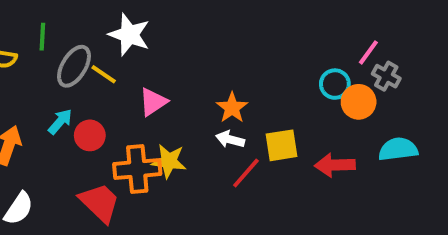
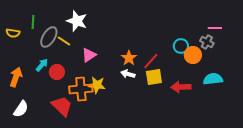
pink line: (368, 52) -> (215, 28), moved, turned 56
red line: (246, 173) -> (151, 61), moved

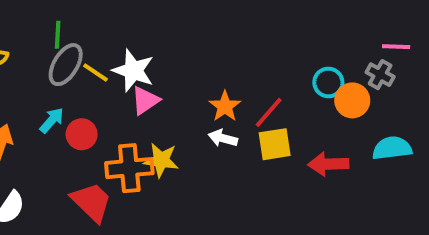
white star: (77, 21) -> (133, 71), moved
green line: (33, 22) -> (58, 35), moved

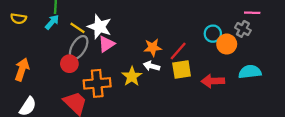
gray ellipse: (66, 65) -> (79, 47), moved
orange star: (225, 106) -> (153, 47), turned 30
cyan arrow: (52, 120) -> (52, 22), moved
yellow star: (161, 160) -> (132, 76), moved, turned 30

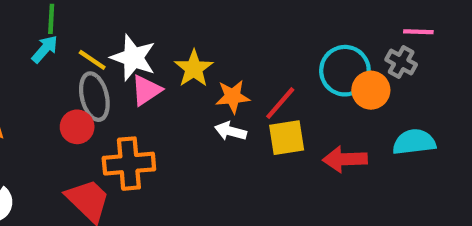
cyan circle: (213, 34) -> (345, 71), size x1.5
gray ellipse: (79, 47) -> (94, 97), turned -45
yellow star: (132, 76) -> (194, 69), moved

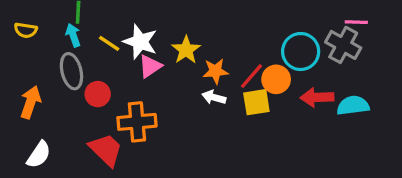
cyan arrow: (45, 49) -> (73, 35), turned -60
gray cross: (401, 62) -> (343, 45), size x1.5
orange circle: (371, 90) -> (276, 79), moved
gray ellipse: (94, 97) -> (71, 71), moved
red arrow: (345, 159) -> (317, 97), moved

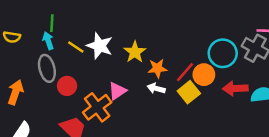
pink triangle: (150, 66) -> (117, 91), moved
yellow square: (256, 102) -> (189, 92), turned -30
orange cross: (137, 122) -> (97, 107), turned -32

